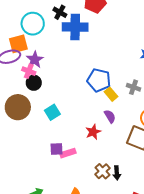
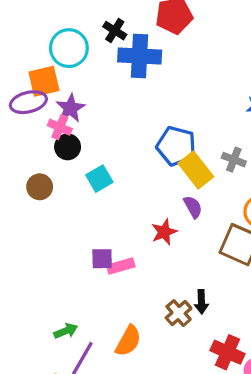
yellow rectangle: (111, 94) -> (196, 170), size x1.5
brown circle: (18, 107) -> (40, 187), size x0.6
cyan square: (52, 112) -> (99, 179), moved
brown cross: (103, 171) -> (179, 313), moved

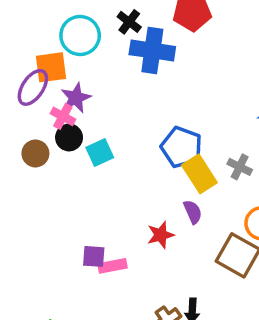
purple ellipse: (28, 102) -> (33, 87), turned -48
cyan square: (99, 179) -> (100, 153), moved
brown circle: (40, 187) -> (35, 153), moved

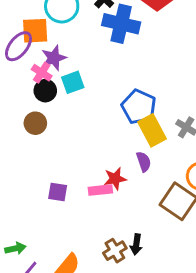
brown circle: (35, 153) -> (35, 123), moved
cyan square: (100, 153) -> (73, 82), moved
pink rectangle: (112, 266) -> (100, 190), moved

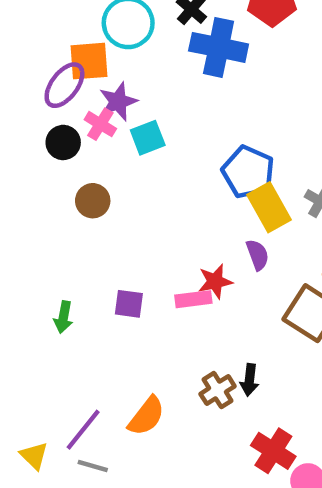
black circle: (45, 91) -> (63, 142), moved
green arrow: (15, 248) -> (63, 317), moved, turned 114

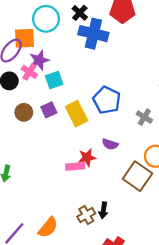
yellow rectangle: (269, 207) -> (77, 114), moved
purple semicircle: (258, 255) -> (110, 144), turned 126
purple square: (129, 304) -> (49, 110), moved, turned -35

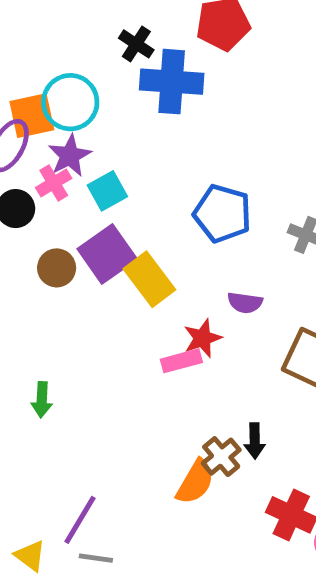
cyan circle: (46, 19) -> (70, 102), moved
pink cross: (29, 72) -> (54, 183), turned 35
purple square: (49, 110) -> (107, 254), size x1.6
yellow rectangle: (77, 114) -> (149, 279), moved
orange semicircle: (48, 227) -> (195, 482), moved

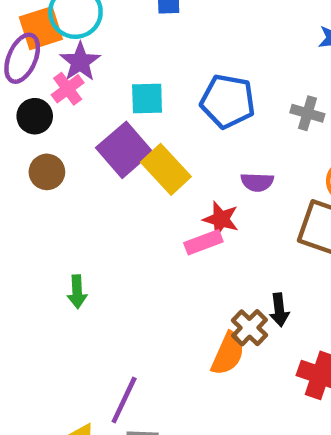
cyan square: (107, 191) -> (147, 99), moved, turned 33
brown circle: (57, 268) -> (47, 172), moved
red star: (202, 338) -> (221, 219), turned -30

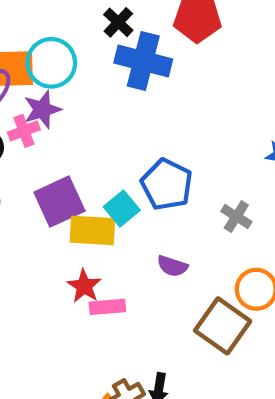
cyan square: (147, 99) -> (122, 208), moved, turned 36
yellow rectangle: (166, 169) -> (92, 230), turned -60
red star: (221, 219) -> (84, 286), moved

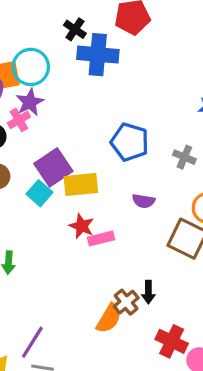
cyan square: (122, 208) -> (39, 193), moved

